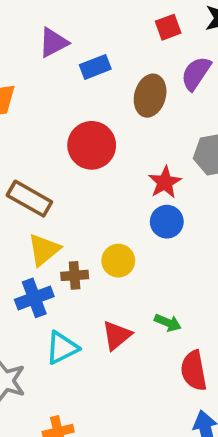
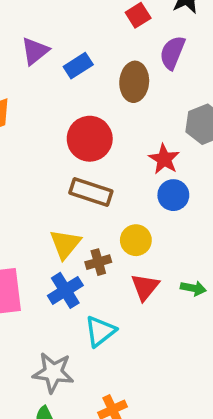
brown rectangle: (29, 199) -> (91, 192), moved
red triangle: (117, 335) -> (145, 287), moved

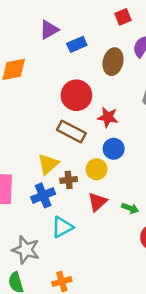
red star: (164, 159) -> (108, 117), moved, turned -30
blue circle: (173, 195) -> (114, 149), moved

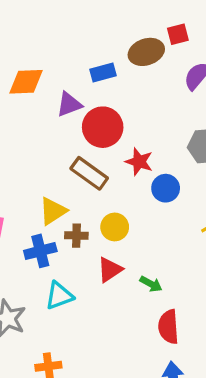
purple triangle: (49, 30) -> (69, 104), moved
blue rectangle: (77, 44) -> (103, 73), moved
brown ellipse: (113, 62) -> (146, 52), moved, turned 50
blue circle: (114, 149) -> (166, 188), moved

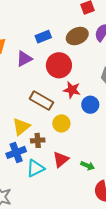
brown ellipse: (146, 52) -> (77, 36), moved
red circle: (103, 127) -> (59, 65), moved
yellow circle: (115, 227) -> (61, 123), moved
cyan triangle: (59, 296) -> (35, 168), moved

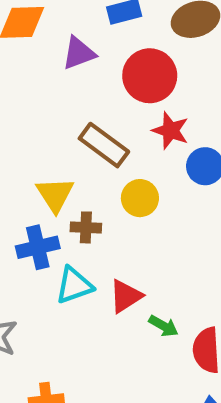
yellow triangle: (21, 127) -> (55, 195), turned -30
red triangle: (61, 159) -> (126, 296), moved
green arrow: (88, 166) -> (163, 326), moved

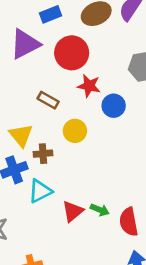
purple triangle: (79, 53) -> (25, 44), size x1.4
brown rectangle: (104, 145) -> (48, 100), size x0.7
red triangle: (126, 296) -> (73, 211), moved

